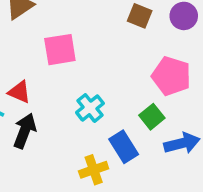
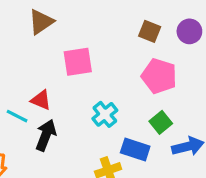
pink pentagon: (171, 76) -> (159, 76), moved
blue rectangle: (124, 147) -> (135, 150), turned -40

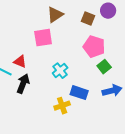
brown triangle: (41, 22) -> (55, 15), moved
purple circle: (189, 31) -> (108, 11), moved
green square: (161, 122) -> (104, 67), moved

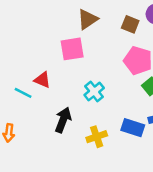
black arrow: (23, 84) -> (63, 120), moved
blue rectangle: (79, 93) -> (133, 128), moved

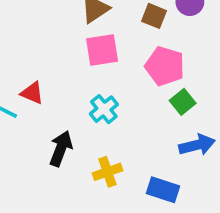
pink square: (72, 49) -> (102, 50), moved
blue rectangle: (133, 128) -> (163, 190), moved

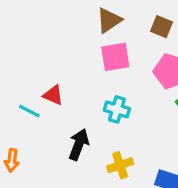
cyan cross: (104, 109) -> (117, 109), turned -35

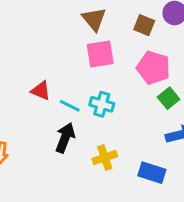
brown triangle: (109, 20) -> (94, 19), turned -36
cyan line: (29, 111) -> (70, 106), moved

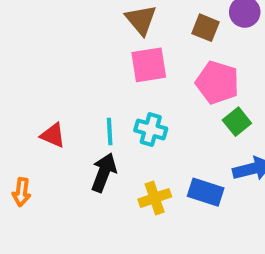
red triangle: (41, 91) -> (53, 135), moved
cyan line: (70, 106) -> (110, 131), turned 60
blue rectangle: (152, 173) -> (206, 192), moved

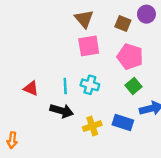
green square: (237, 122) -> (133, 86), moved
black arrow: (104, 173) -> (62, 111), turned 85
orange arrow: (22, 192) -> (12, 140), moved

